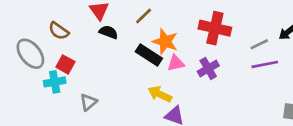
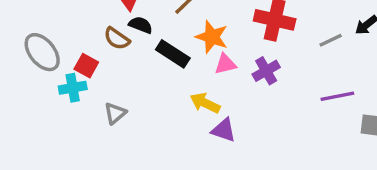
brown semicircle: (59, 31) -> (117, 39), moved
black rectangle: (149, 55) -> (173, 54), moved
purple line: (265, 64) -> (337, 96), moved

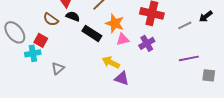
brown semicircle: (117, 39) -> (51, 19), moved

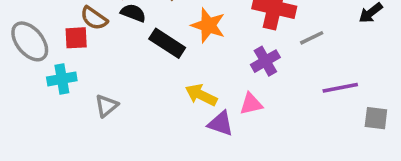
gray line: (185, 25) -> (312, 38), moved
pink triangle: (123, 39) -> (251, 104), moved
red square: (41, 40) -> (76, 38), moved, turned -32

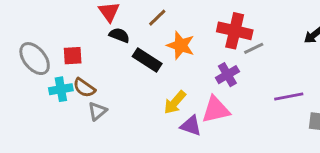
brown semicircle: (94, 18) -> (84, 88), moved
gray line: (312, 38) -> (254, 48), moved
yellow arrow: (201, 95) -> (175, 102), turned -75
pink triangle: (251, 104) -> (216, 110), size x1.5

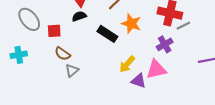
black semicircle: (119, 35) -> (79, 16), moved, turned -40
gray ellipse: (35, 59) -> (29, 19), moved
cyan cross: (61, 89) -> (19, 55), moved

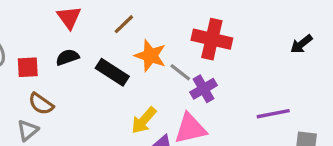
black semicircle: (79, 16) -> (67, 57), moved
gray line: (183, 26) -> (180, 72), moved, turned 64
gray triangle: (72, 70) -> (28, 130), moved

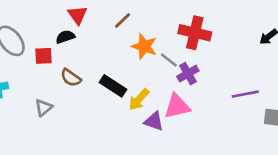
black semicircle: (67, 57) -> (65, 37), moved
black rectangle: (112, 72) -> (113, 86), moved
brown semicircle: (41, 104) -> (71, 78), moved

